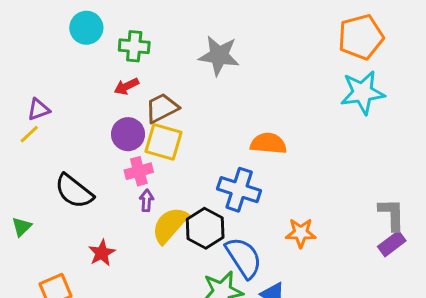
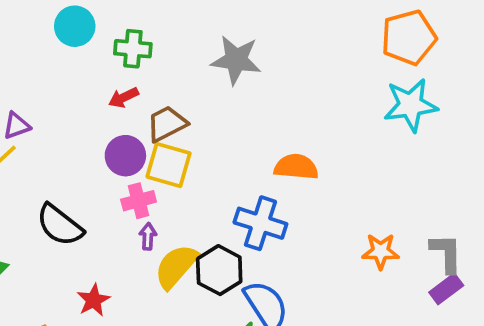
orange star: (301, 233) -> (381, 251), moved

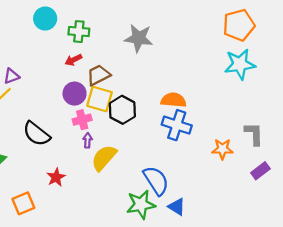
blue cross: (260, 223) -> (177, 125), moved
gray L-shape: (446, 253) -> (254, 134), moved
black hexagon: (219, 270) -> (122, 110), moved

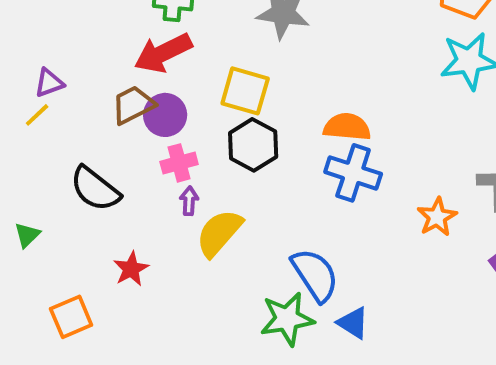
red arrow: (73, 60) -> (163, 53), size x1.8
brown trapezoid: (98, 75) -> (133, 105), moved
yellow square: (100, 99) -> (245, 91), moved
orange star: (222, 149) -> (437, 217), turned -30

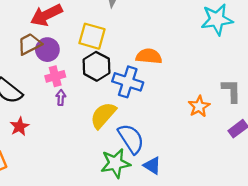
blue cross: (353, 173) -> (128, 82), moved
yellow semicircle: (219, 233) -> (103, 115), moved
red star: (131, 269) -> (20, 126), moved

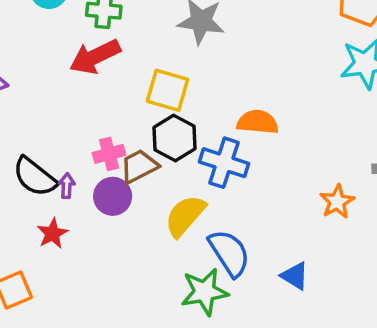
brown trapezoid: (30, 44) -> (139, 166), moved
purple circle: (47, 50) -> (113, 196), moved
purple arrow: (61, 98) -> (67, 186), moved
blue triangle: (152, 166) -> (295, 276), moved

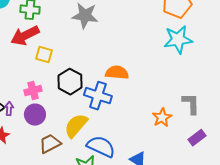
yellow square: (167, 90) -> (44, 55), moved, size x0.7
brown trapezoid: (139, 166) -> (50, 144), moved
blue semicircle: (229, 253) -> (101, 147), turned -32

